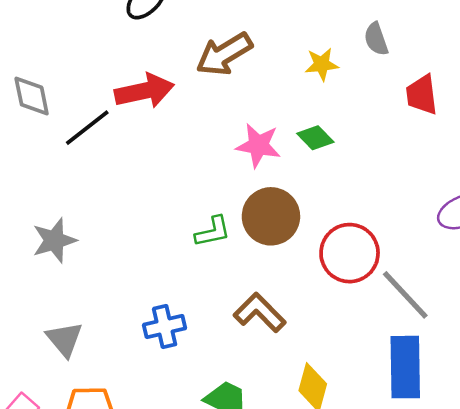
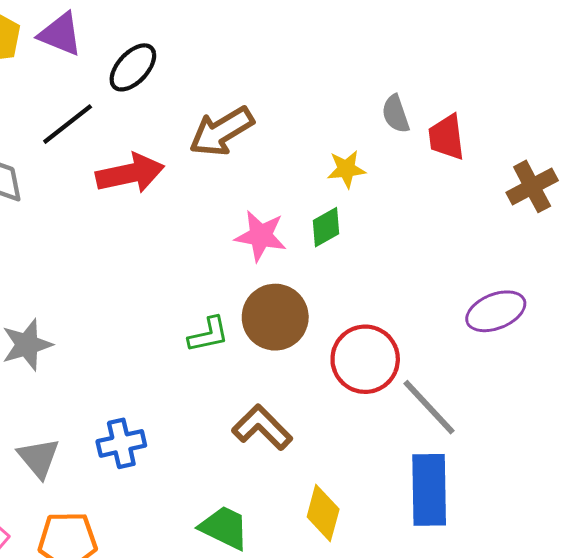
yellow star: (322, 64) -> (346, 169), moved
red trapezoid: (422, 95) -> (446, 137), moved
black line: (87, 128) -> (68, 124), moved
green diamond: (315, 138) -> (326, 227), turned -75
blue cross: (165, 327) -> (121, 443), moved

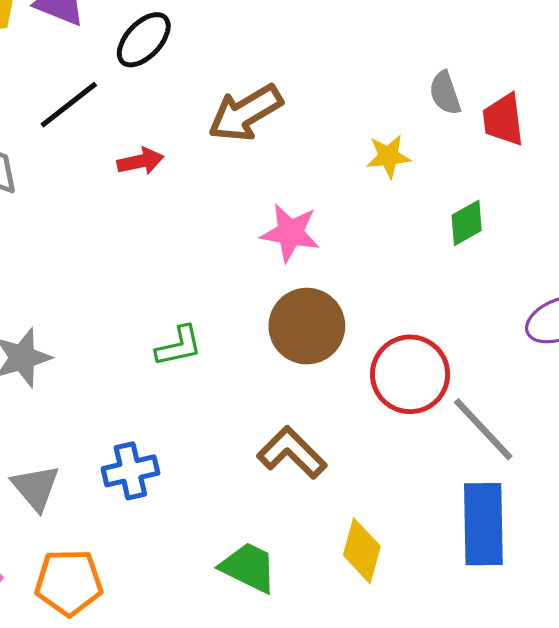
red arrow: (130, 173) -> (140, 161), size x0.6
green diamond: (326, 227) -> (467, 223), moved
green L-shape: (208, 335) -> (179, 346), moved

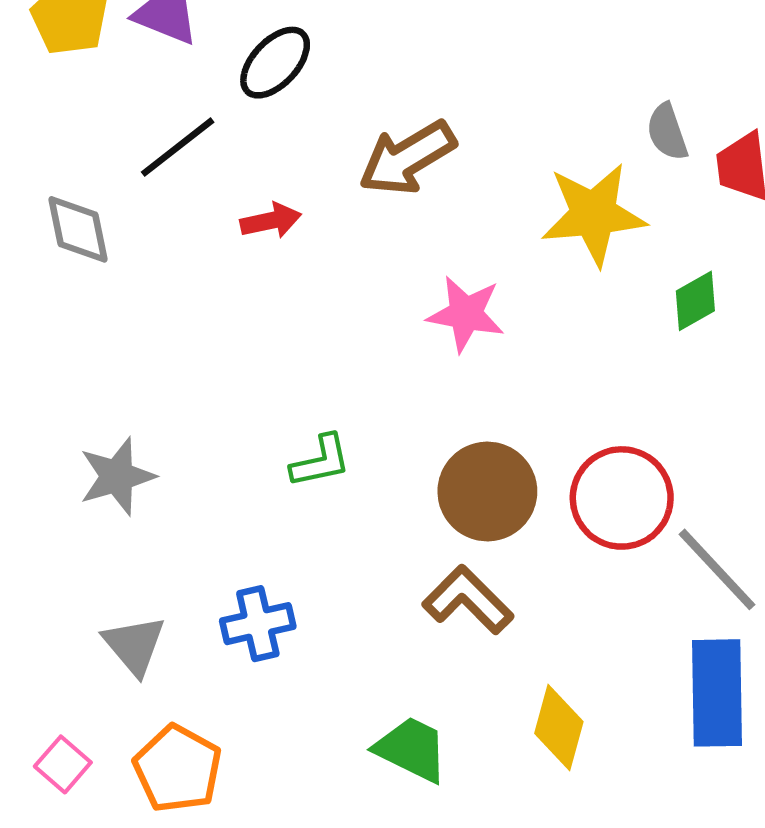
yellow star: (388, 156) -> (594, 214), size x1.8
brown circle: (307, 326) -> (487, 491), moved
orange pentagon: (69, 582) -> (178, 769), turned 30

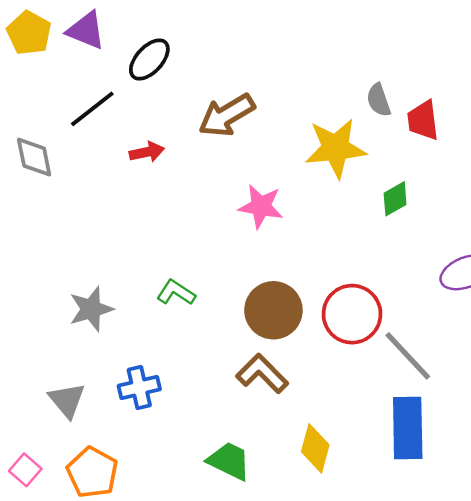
green L-shape: (321, 461) -> (176, 293), turned -135
gray star: (117, 476) -> (91, 309), moved

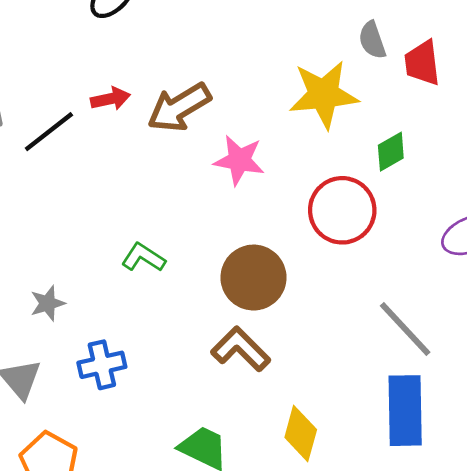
black line: (92, 109) -> (49, 132), moved
brown arrow: (227, 115) -> (179, 107), moved
gray star: (91, 309) -> (48, 303), moved, size x0.7
red circle: (352, 314) -> (342, 210), moved

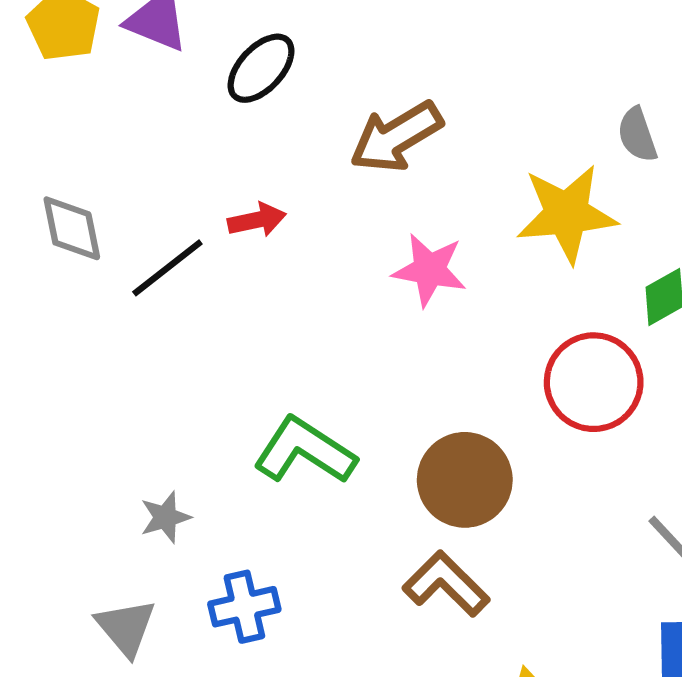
brown arrow: (179, 107) -> (396, 137), moved
pink star: (239, 160) -> (429, 270), moved
green L-shape: (143, 258) -> (305, 451), size x1.6

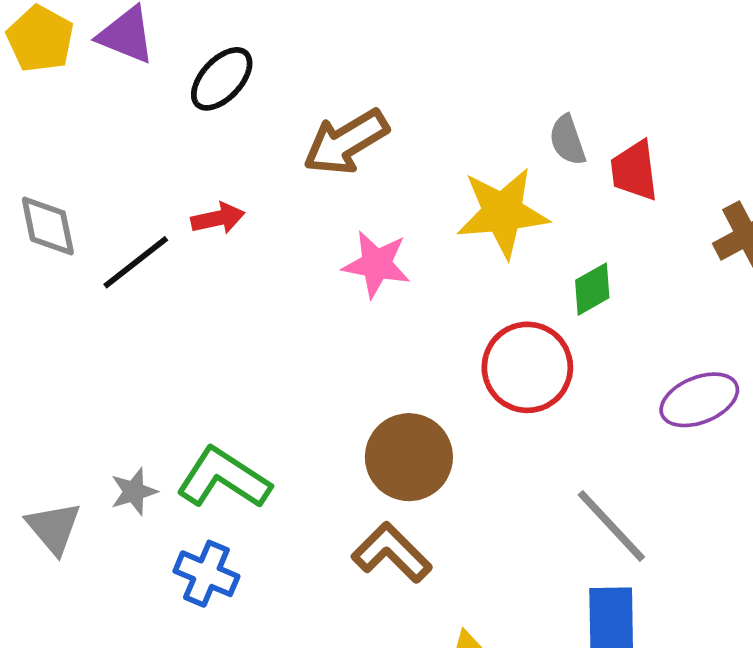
green L-shape: (305, 451) -> (224, 478), moved
blue cross: (244, 607) -> (206, 574), turned 36
gray triangle: (126, 627) -> (54, 528), moved

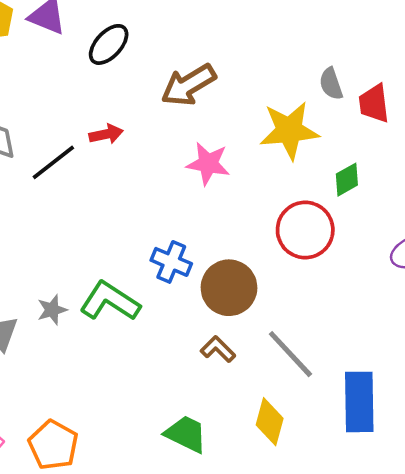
gray line: (611, 526) -> (290, 354), moved
brown L-shape: (392, 553) -> (218, 349), size x0.7
blue cross: (206, 574) -> (171, 262), moved

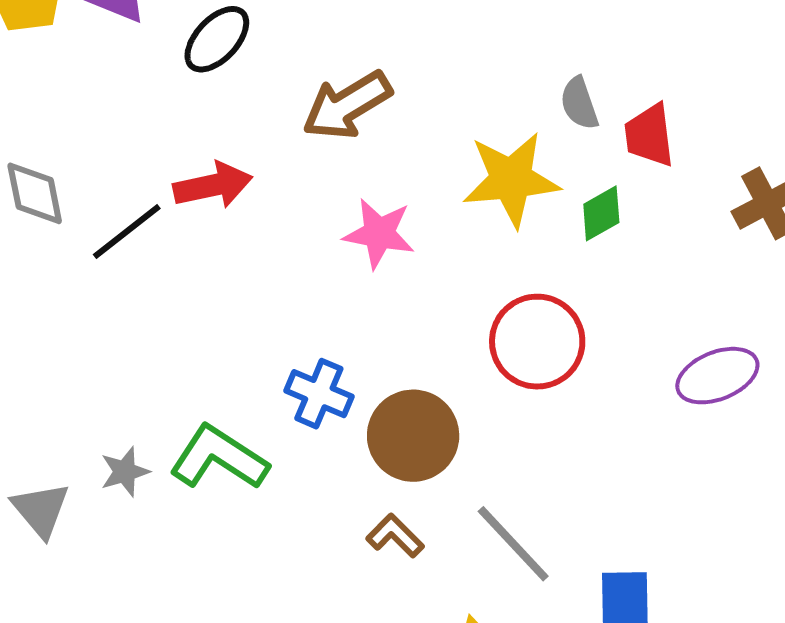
red arrow: (106, 134) -> (213, 185), size x1.4
green diamond: (347, 180) -> (601, 213), moved

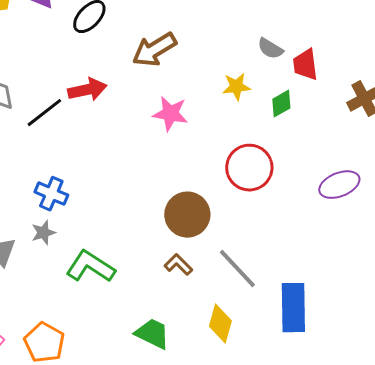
gray semicircle: (579, 103) -> (270, 49), turned -40
yellow star: (511, 179) -> (236, 87), size x0.6
blue cross: (319, 394) -> (51, 194), moved
green L-shape: (219, 458) -> (90, 267), moved

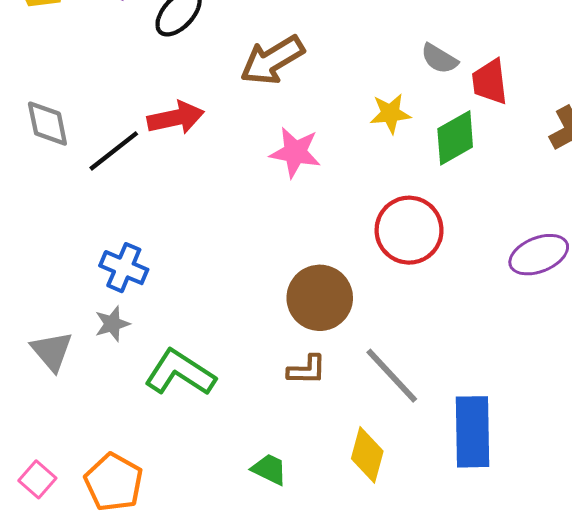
green diamond: (281, 104) -> (455, 138), size x1.4
brown L-shape: (178, 265) -> (307, 370), turned 136
green trapezoid: (152, 334) -> (269, 469), size x0.7

